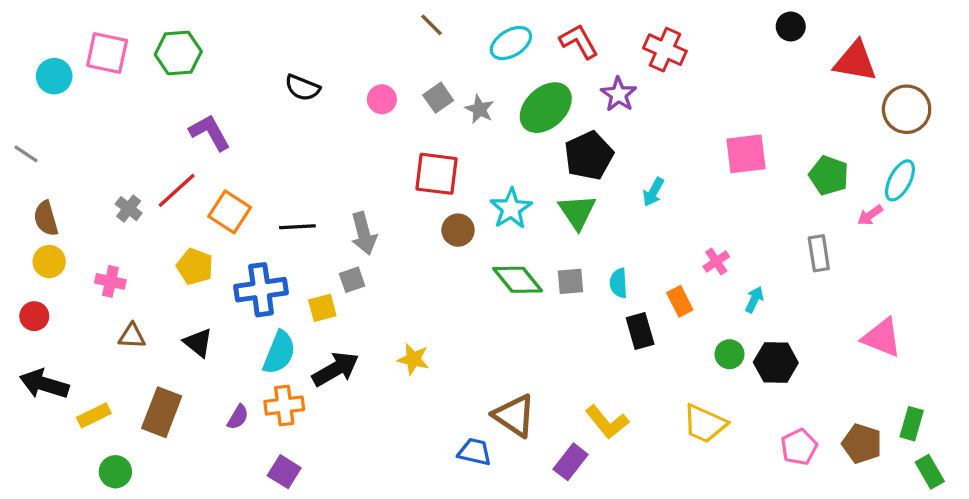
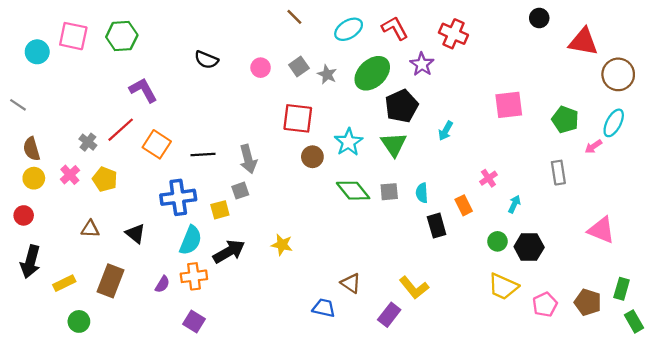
yellow pentagon: (195, 266) -> (105, 179), moved
pink cross: (110, 281) -> (70, 175), moved, turned 36
black arrow: (44, 384) -> (30, 262), turned -92
brown triangle: (514, 415) -> (351, 283), size x0.7
yellow trapezoid: (705, 424) -> (503, 286), moved

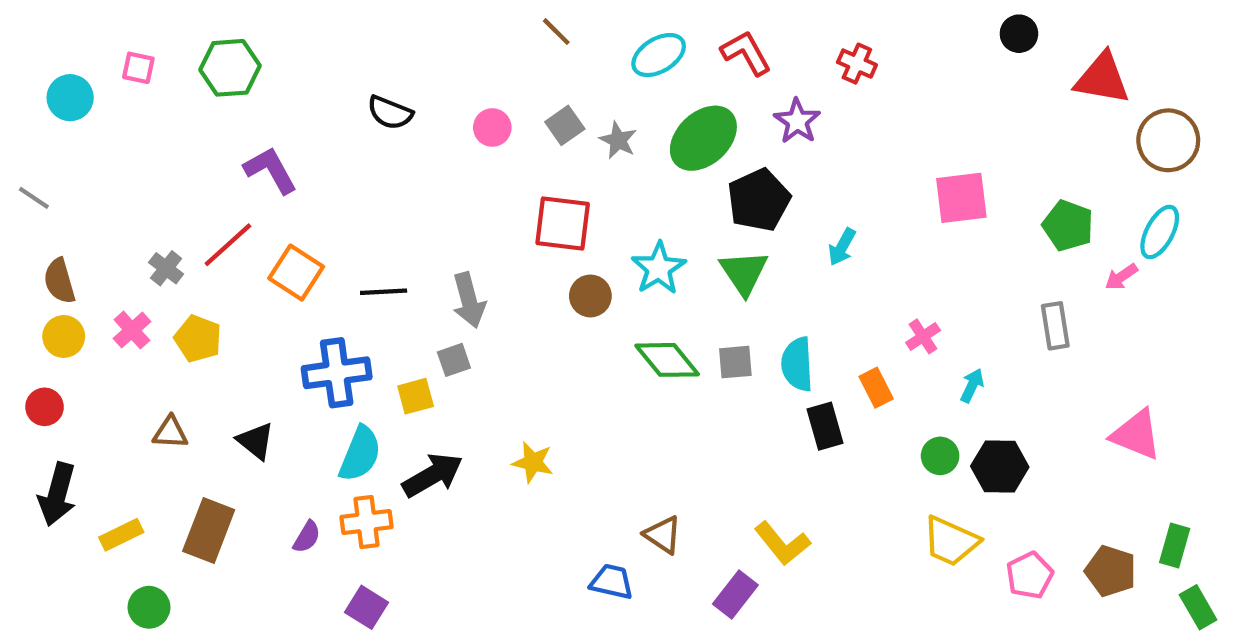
red cross: (453, 34) -> (857, 64), size x0.7
pink square: (73, 36) -> (138, 68), size x0.6
cyan semicircle: (422, 193) -> (797, 364), size x1.4

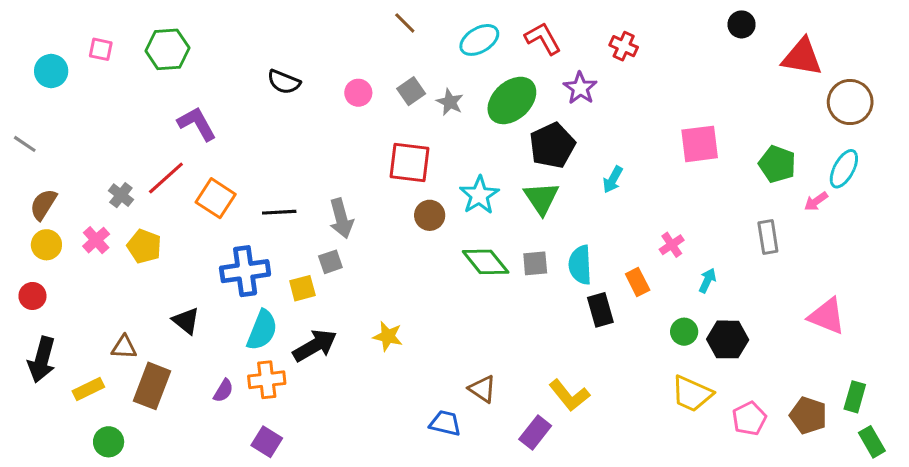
brown semicircle: (59, 281) -> (43, 204), turned 48
brown triangle: (170, 432) -> (124, 347), moved

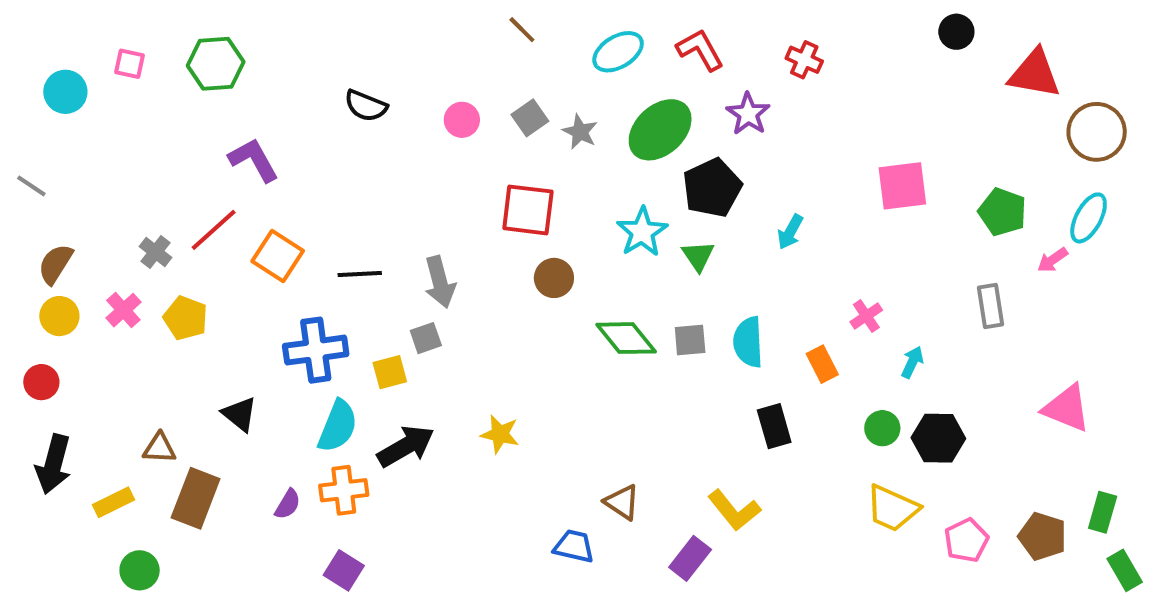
cyan star: (479, 195) -> (642, 232), moved
green triangle: (541, 198) -> (698, 256), size x0.7
black rectangle: (600, 310) -> (774, 426), moved

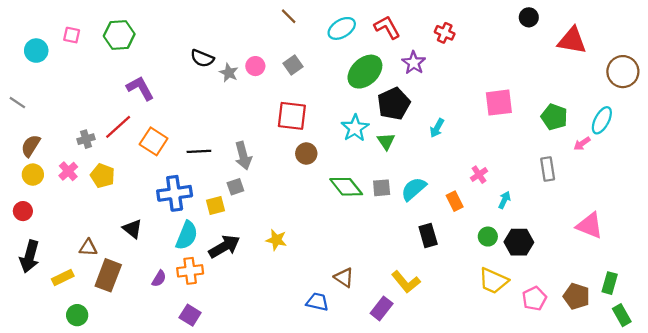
gray star: (580, 132) -> (229, 73), moved
brown circle: (1097, 132) -> (623, 72), moved
gray cross: (156, 252) -> (86, 139), turned 35
cyan semicircle: (748, 342) -> (414, 189), turned 52

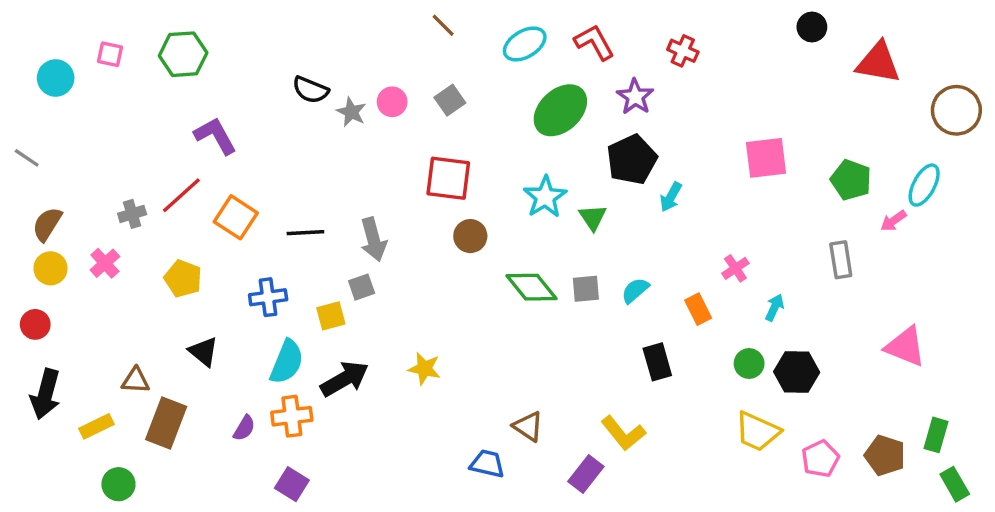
black pentagon: (394, 104) -> (632, 160), moved
yellow pentagon: (103, 176) -> (183, 279), moved
cyan semicircle: (414, 189) -> (635, 290), size x0.7
blue cross: (175, 193) -> (268, 297), size x0.7

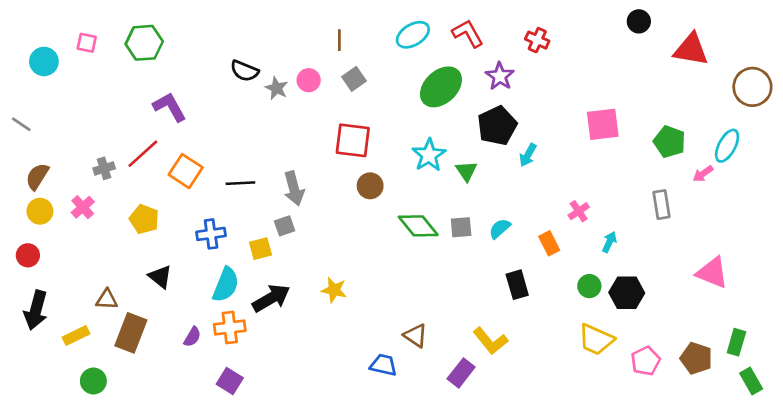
brown line: (443, 25) -> (339, 40), moved, turned 45

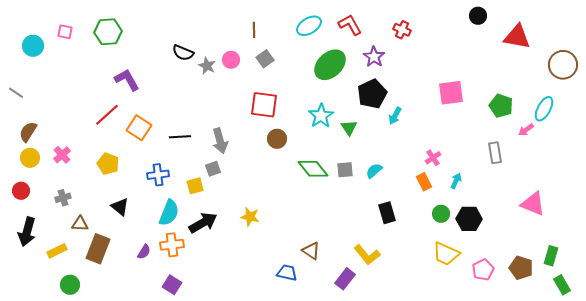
gray cross: (104, 168) -> (63, 198), moved
orange rectangle: (549, 243) -> (424, 182), moved

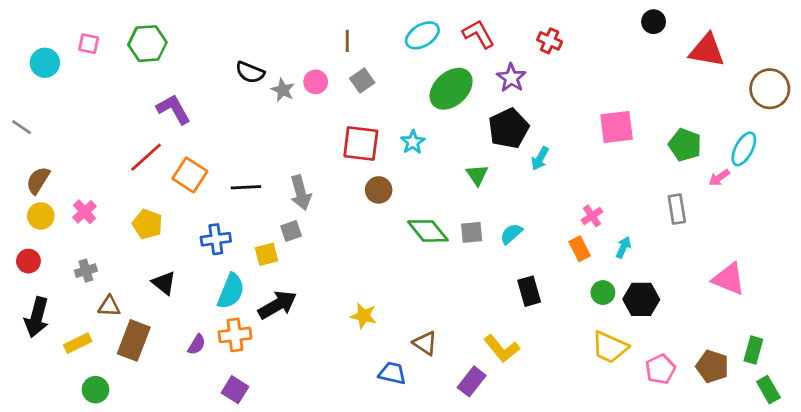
cyan star: (321, 116) -> (413, 142), moved, size x0.7
yellow star: (250, 217) -> (364, 316), moved

